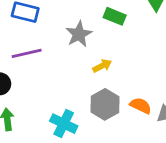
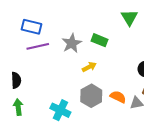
green rectangle: (115, 16) -> (100, 40), moved
purple line: (27, 53) -> (38, 46), moved

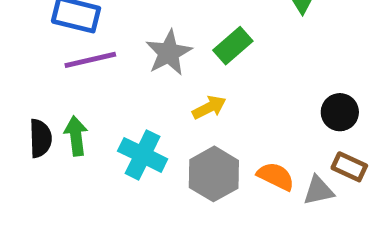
green rectangle: (100, 40) -> (233, 46), turned -63
green arrow: (18, 107) -> (76, 136), moved
cyan cross: (60, 110) -> (143, 155), moved

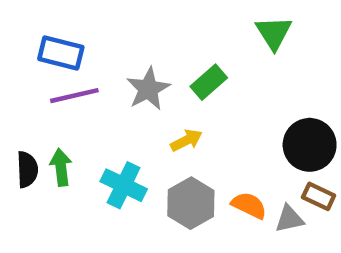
black circle: (340, 112) -> (310, 145), size x1.5

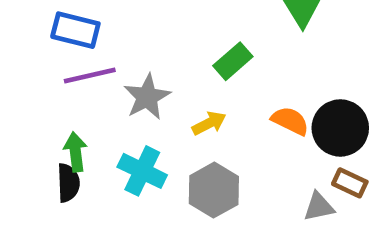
gray star: (148, 89) -> (147, 97), moved
black semicircle: (27, 170) -> (68, 183), moved
orange semicircle: (249, 205) -> (290, 121), moved

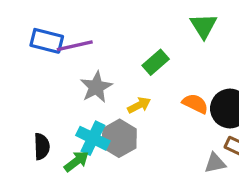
purple line: (90, 75) -> (75, 46), moved
green arrow: (75, 152) -> (76, 161), moved, turned 60
gray hexagon: (214, 190) -> (119, 138), moved

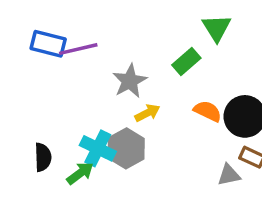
green rectangle: (156, 62) -> (186, 62), moved
gray star: (96, 87) -> (130, 81), moved

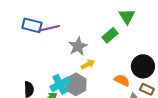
orange semicircle: (208, 111) -> (122, 80), moved
cyan cross: (98, 148) -> (60, 84), turned 36

